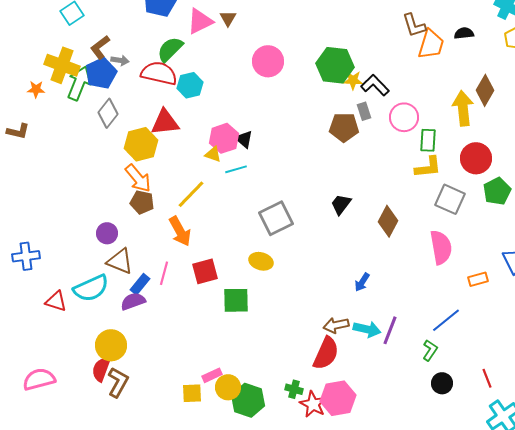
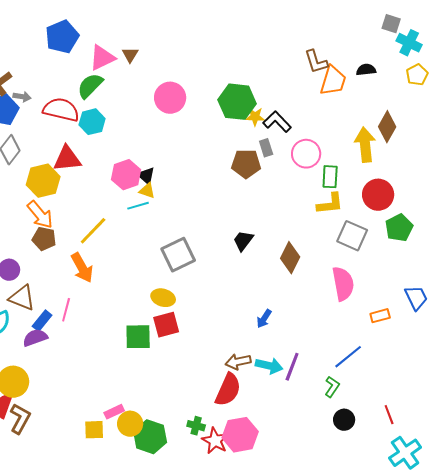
green semicircle: (170, 49) -> (90, 86), moved
yellow triangle: (213, 154) -> (147, 191), moved
red square: (205, 271) -> (166, 325), moved

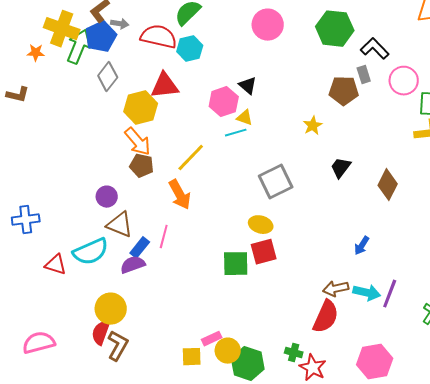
yellow star: (255, 117) -> (313, 126), moved, turned -30
black triangle: (146, 176) -> (248, 86), moved
pink hexagon: (240, 435) -> (375, 362), moved

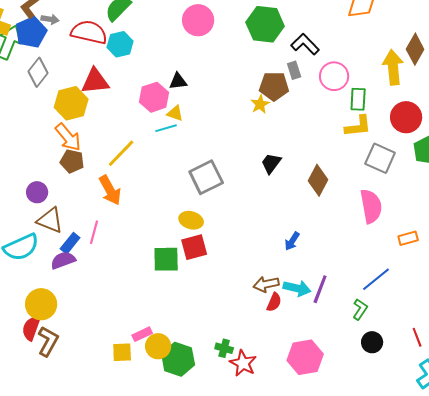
black triangle: (248, 86) -> (178, 81), turned -48
yellow star: (313, 126) -> (260, 104), moved
red semicircle: (326, 317) -> (274, 302), moved, size x0.6

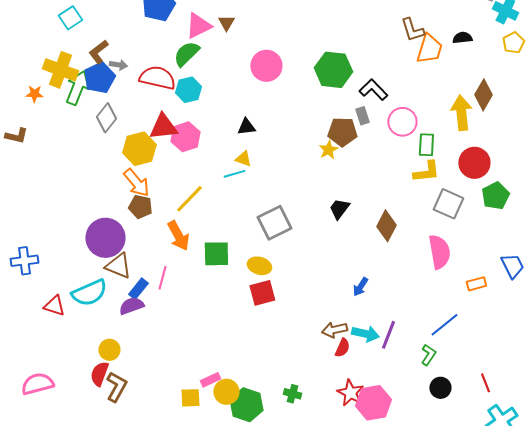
pink hexagon: (154, 97) -> (185, 137), moved
purple circle: (37, 192) -> (105, 238), size x1.8
green square: (166, 259) -> (216, 254), moved
yellow circle: (41, 304) -> (109, 350), size x0.7
red star: (243, 363) -> (350, 393), moved

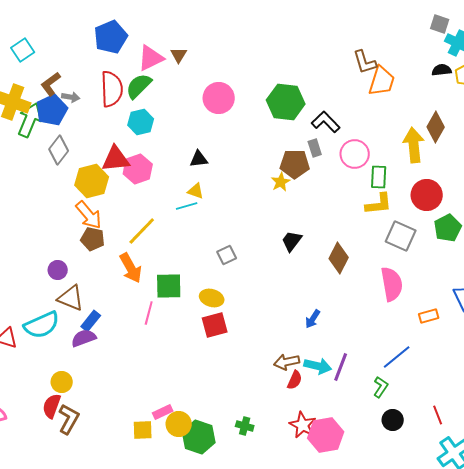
black semicircle: (462, 38) -> (442, 70), moved
red semicircle: (157, 78) -> (112, 89), moved, turned 75
gray square: (274, 223) -> (227, 255), size x0.6
purple circle: (105, 238) -> (58, 270), size x0.5
pink line: (162, 278) -> (149, 313), moved

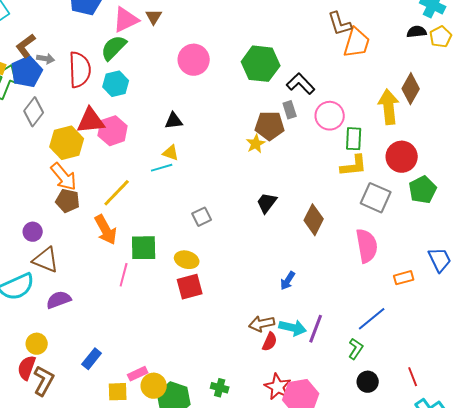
red semicircle: (112, 89) -> (80, 70), moved
blue rectangle: (91, 321) -> (92, 359), moved

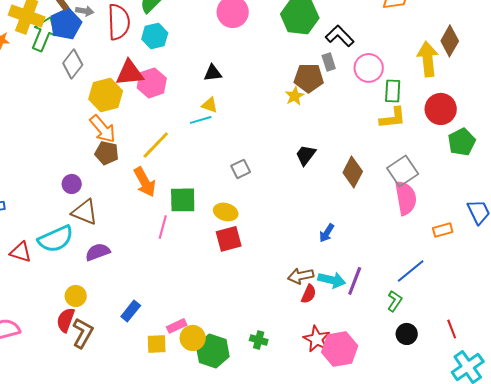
gray square: (376, 198) -> (403, 171), moved, turned 32

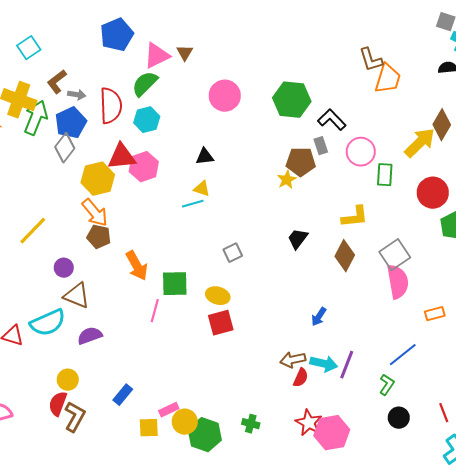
blue pentagon: (66, 24) -> (71, 123), moved
yellow arrow: (428, 59) -> (420, 143), turned 52
yellow L-shape: (393, 118) -> (355, 217), moved
yellow line: (156, 145) -> (33, 231), moved

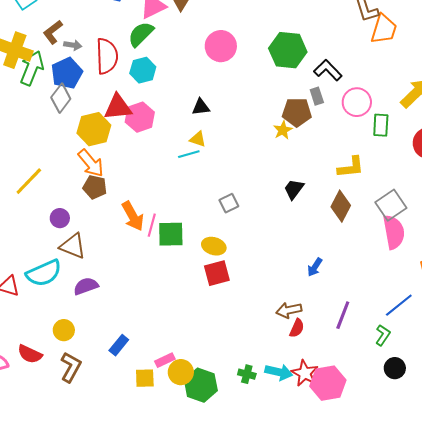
pink line: (155, 311) -> (152, 225), moved
cyan arrow: (324, 364) -> (279, 372), moved
red semicircle: (58, 404) -> (30, 354), moved, turned -85

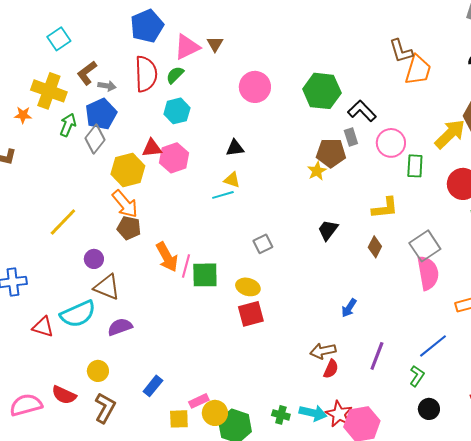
green semicircle: (141, 34) -> (175, 75), size x0.7
red semicircle: (107, 56) -> (146, 74), moved
green arrow: (32, 68) -> (68, 125), moved, size x0.7
red triangle: (118, 107) -> (152, 148), size x0.7
brown diamond: (341, 206) -> (375, 247), size x0.7

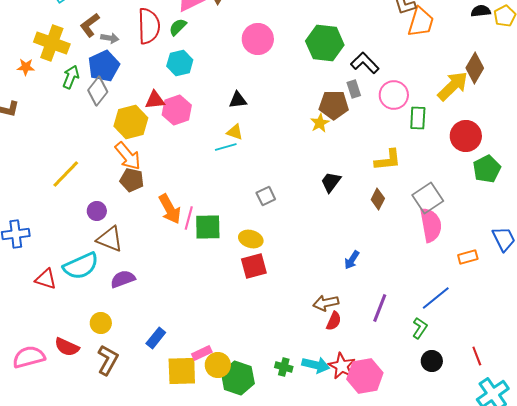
yellow square: (179, 419) -> (182, 371), size x1.5

